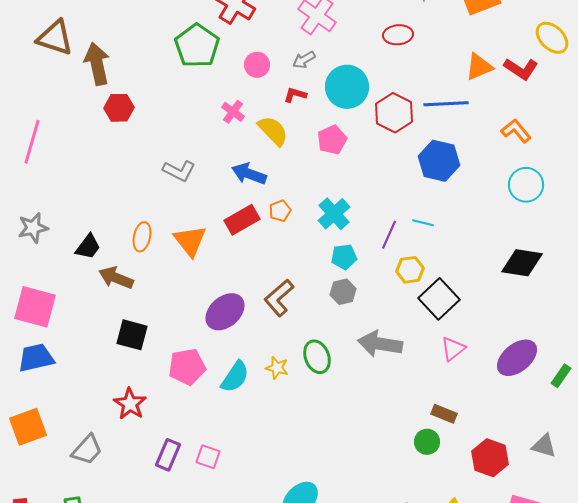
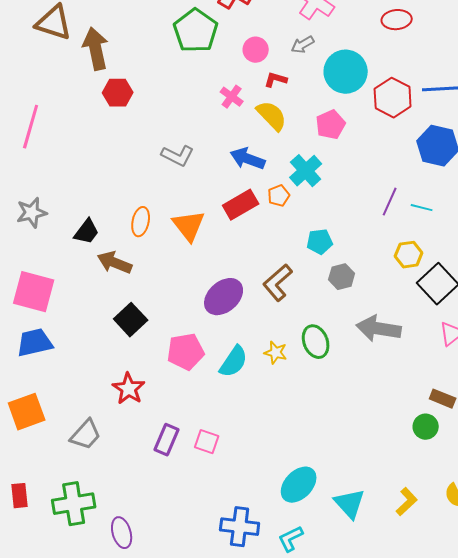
red L-shape: (295, 95) -> (276, 80), moved
cyan cross: (334, 214) -> (306, 171), moved
purple line: (389, 235) -> (390, 202), moved
cyan pentagon: (344, 257) -> (320, 242), moved
black square: (132, 335) -> (131, 320), turned 32

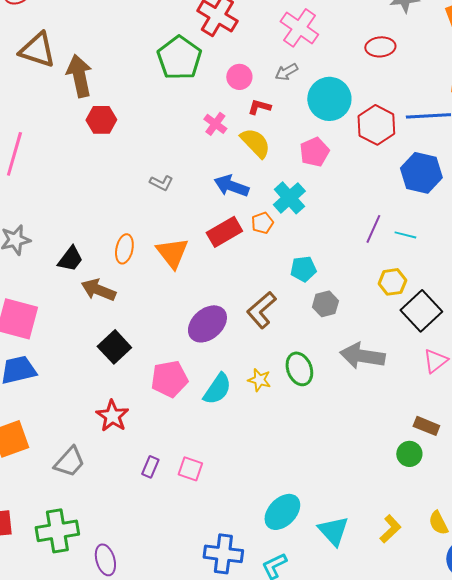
gray L-shape: (178, 156) -> (161, 183), size x0.7
purple rectangle: (167, 440) -> (150, 467), size x0.7

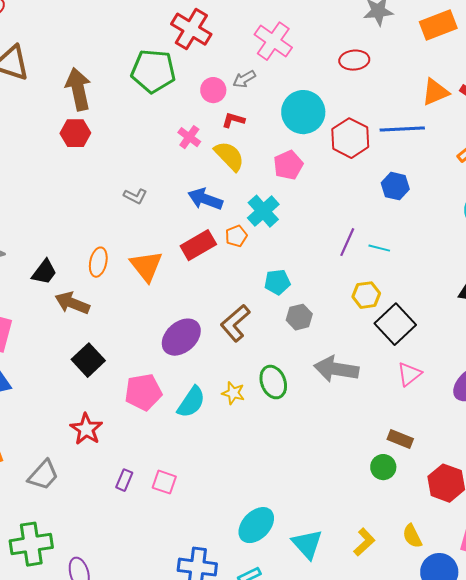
green pentagon: (179, 58) -> (153, 71), turned -30
gray arrow: (286, 72) -> (244, 79), moved
brown arrow: (79, 76) -> (78, 89), moved
blue hexagon: (421, 173) -> (395, 186), size x0.7

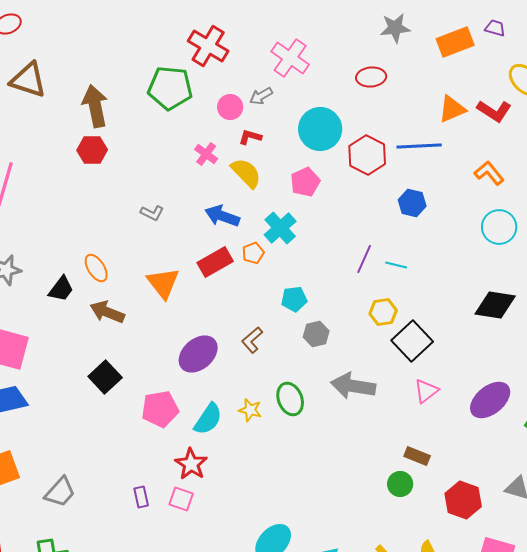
orange ellipse: (98, 262) -> (96, 268), moved, turned -44
brown arrow: (72, 303) -> (107, 312), moved
brown L-shape: (235, 323) -> (252, 340), size x0.7
red star: (86, 429) -> (191, 464), moved
purple rectangle: (124, 480) -> (141, 497), turned -35

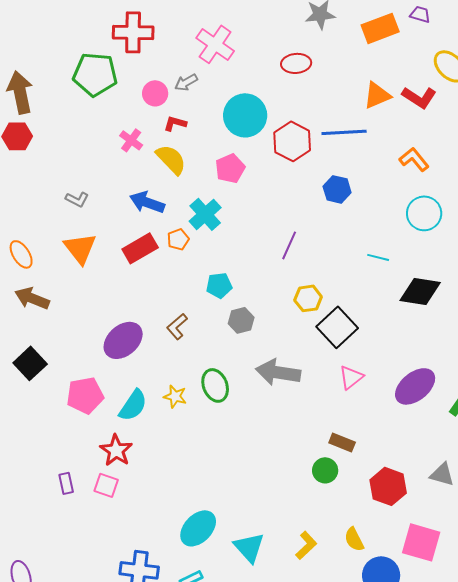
red cross: (208, 46) -> (133, 32), turned -30
cyan line: (396, 265) -> (378, 257), moved
orange triangle: (163, 283) -> (80, 248), moved

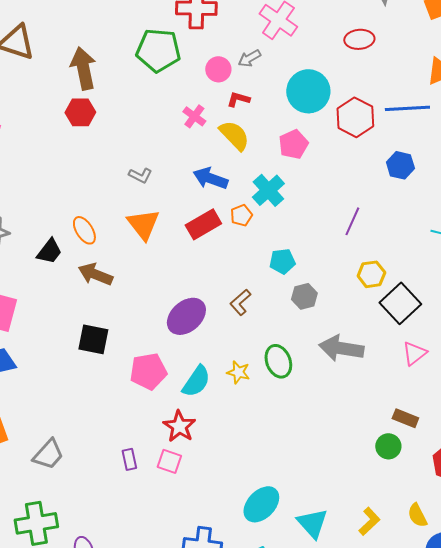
black square: (30, 363) -> (93, 339), turned -36

